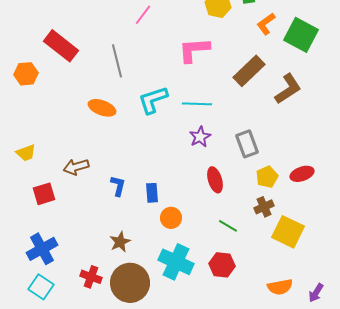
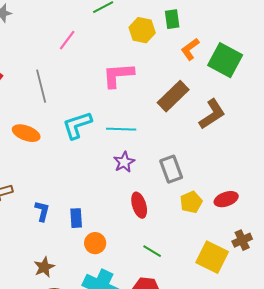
brown cross: (264, 207) -> (242, 240), moved

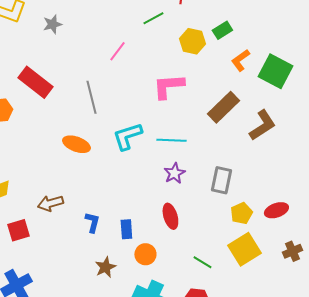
green rectangle: (172, 19) -> (222, 30), turned 66
gray rectangle: (171, 169) -> (221, 180), turned 32
red ellipse: (139, 205) -> (170, 216), moved
yellow square: (212, 257) -> (244, 249), moved, turned 32
brown star: (44, 267) -> (105, 267), moved

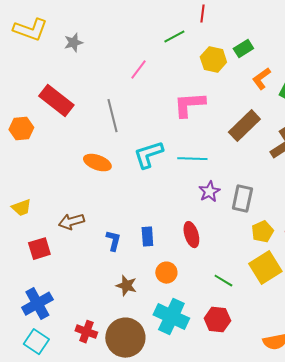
purple star: (174, 173) -> (209, 192), moved
blue rectangle: (126, 229) -> (147, 237), moved
brown star: (105, 267) -> (126, 286), turned -30

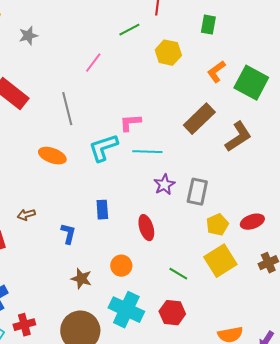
green rectangle: (243, 49) -> (208, 25), moved, turned -48
pink L-shape: (189, 105) -> (130, 123), moved, size x0.7
brown arrow: (71, 222) -> (26, 215), size x0.7
blue rectangle: (147, 237) -> (102, 210), moved
red cross: (86, 332) -> (24, 325), moved, turned -35

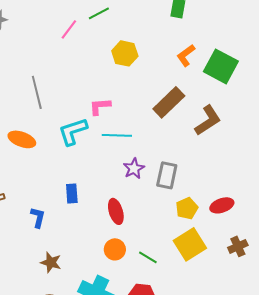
yellow hexagon: (168, 53) -> (125, 53), moved
pink line: (93, 63) -> (69, 29), moved
orange circle: (121, 266) -> (115, 249), moved

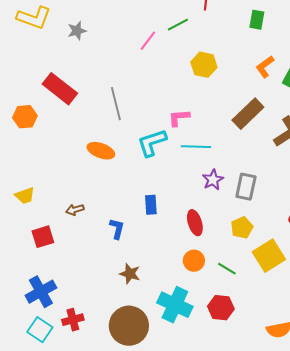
yellow pentagon: (187, 208) -> (242, 228), moved

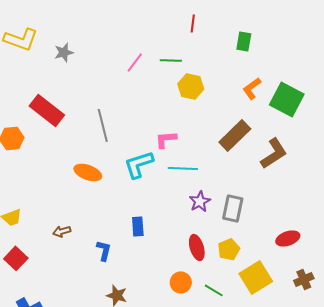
green line: (178, 25) -> (171, 60), moved, turned 30
red ellipse: (195, 223) -> (197, 247), moved
red square: (43, 237) -> (16, 258), moved, turned -30

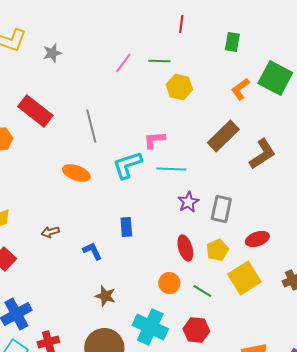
green square: (287, 99) -> (275, 78), moved
red ellipse: (288, 238) -> (257, 239), moved
blue L-shape: (104, 250) -> (92, 251), turned -40

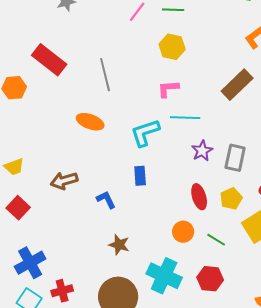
yellow hexagon: (179, 87) -> (172, 47), moved
cyan L-shape: (127, 165) -> (145, 133), moved
brown arrow: (50, 232) -> (64, 181), size x1.5

